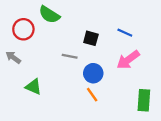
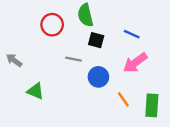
green semicircle: (49, 15) -> (85, 15), moved, turned 45
red circle: (23, 29) -> (52, 25), moved
orange line: (92, 95) -> (123, 99), moved

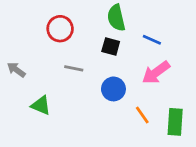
green semicircle: (85, 15) -> (116, 18), moved
gray line: (73, 59) -> (74, 68), moved

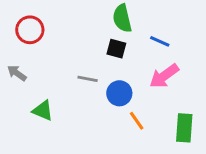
red circle: (60, 29) -> (30, 30), moved
gray line: (74, 68) -> (88, 79), moved
orange line: (142, 115) -> (137, 121), moved

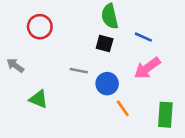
red circle: (30, 30) -> (40, 27), moved

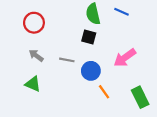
blue line: (143, 37) -> (122, 12), moved
gray arrow: (15, 65) -> (36, 56), moved
green rectangle: (165, 115) -> (140, 97), turned -30

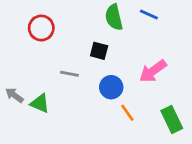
black square: (89, 37) -> (99, 51), moved
gray arrow: (36, 56) -> (14, 95), moved
gray line: (67, 60) -> (69, 74), moved

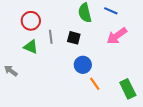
pink arrow: (153, 71) -> (117, 36), moved
gray line: (69, 74) -> (51, 37), moved, turned 72
green triangle: (40, 103) -> (31, 47), moved

